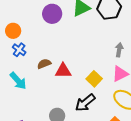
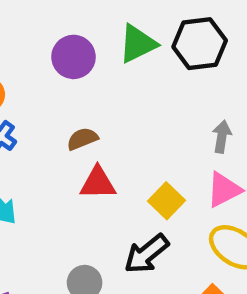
brown semicircle: (44, 64) -> (82, 139), moved

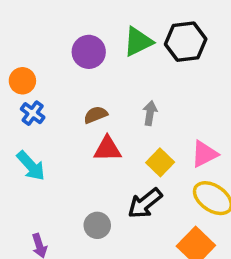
gray arrow: (222, 137) -> (150, 113), moved

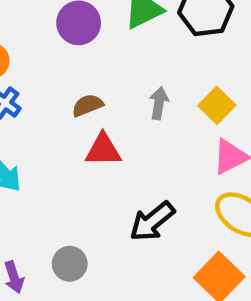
yellow square: (160, 162) -> (217, 105), moved
gray circle: (97, 225) -> (70, 264), moved

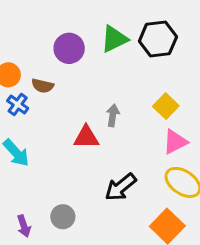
gray arrow: (159, 103) -> (113, 115), moved
brown semicircle: (88, 105) -> (43, 86), moved, turned -145

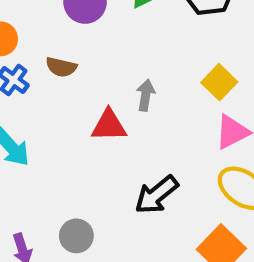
brown semicircle: (43, 86) -> (61, 67), moved

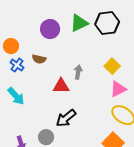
black arrow: (156, 195) -> (66, 118), moved

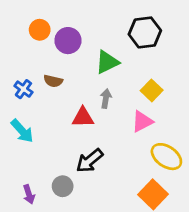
green triangle: (79, 23) -> (107, 62), moved
orange circle: (11, 46) -> (40, 30), moved
pink triangle: (118, 89) -> (142, 121), moved

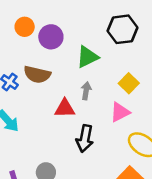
brown semicircle: (53, 81) -> (37, 74), size x1.5
black arrow: (90, 161) -> (85, 138), moved, turned -40

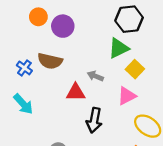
green triangle: (87, 57) -> (119, 48), moved
gray arrow: (86, 91) -> (95, 76), turned -77

